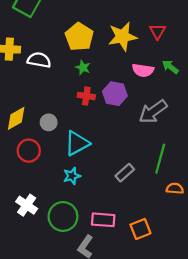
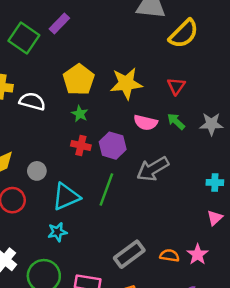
red triangle: (157, 31) -> (176, 86), moved
green line: (160, 159) -> (106, 189), moved
gray rectangle: (125, 173) -> (129, 254), moved, size x1.4

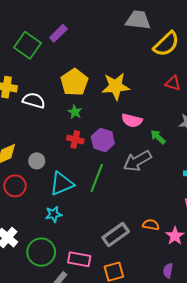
red triangle: (176, 86) -> (173, 83), moved, turned -49
green arrow: (176, 121) -> (158, 137), moved
orange semicircle: (169, 256) -> (151, 225), moved

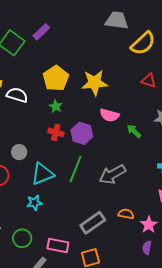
gray arrow: (137, 161) -> (112, 174), moved
green circle: (41, 252) -> (22, 238), size x0.7
purple semicircle: (168, 271) -> (147, 248), moved

